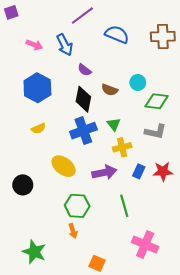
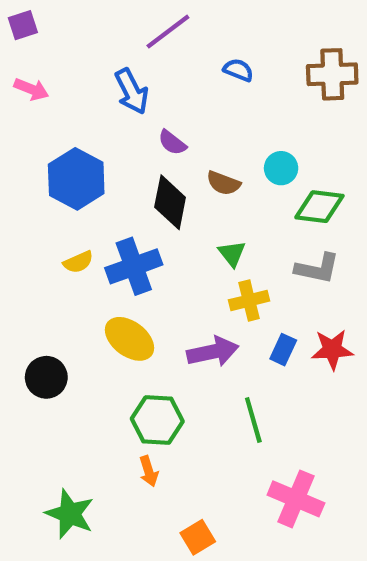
blue semicircle: (117, 34) -> (238, 70), size x0.6
pink arrow: (34, 45) -> (31, 89), moved
blue cross: (83, 131) -> (134, 266), moved
orange square: (97, 263) -> (198, 537), turned 35

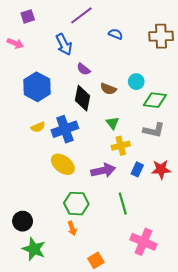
purple square: (23, 25) -> (28, 16), moved
black circle: (46, 377) -> (23, 221), moved

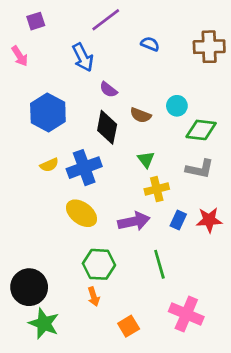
pink arrow: (15, 43) -> (20, 56), turned 35
black circle: (23, 221) -> (29, 287), size x1.4
orange square: (96, 260) -> (129, 326), moved

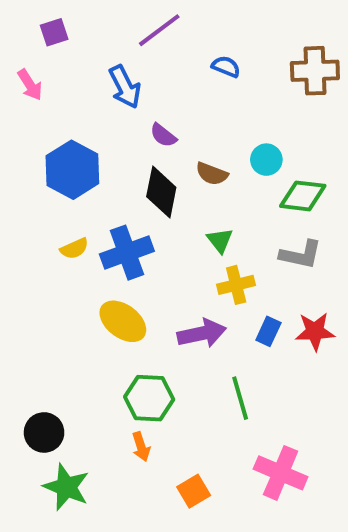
black circle: (29, 287) -> (44, 432), size x0.7

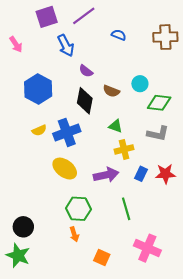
purple square: (54, 32) -> (47, 17), moved, size x1.5
green triangle: (220, 240) -> (116, 126), turned -32
green star: (66, 487) -> (18, 255), moved
orange square: (194, 491) -> (102, 258), turned -35

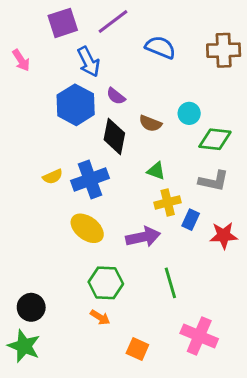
blue semicircle: (119, 35) -> (160, 47), size x1.5
blue hexagon: (38, 89) -> (76, 105), moved
blue rectangle: (141, 174) -> (191, 220), moved
orange arrow: (74, 234) -> (100, 317), turned -40

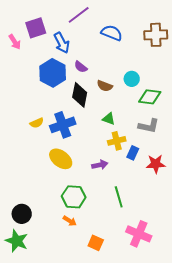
purple square: (63, 23) -> (36, 28), moved
purple arrow: (143, 237) -> (100, 165), size x0.7

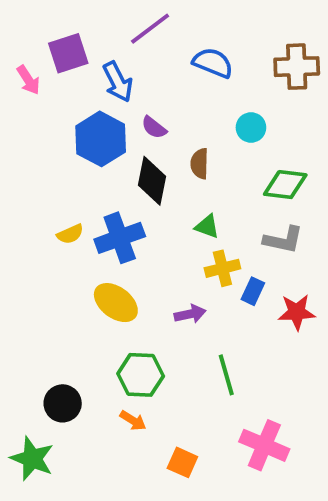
cyan circle: (132, 79) -> (251, 127), moved
brown semicircle: (105, 86) -> (200, 164), turned 70
black circle: (22, 214) -> (63, 403), moved

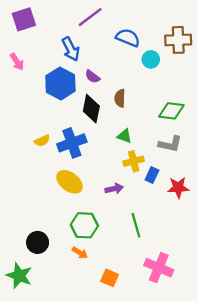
purple square: (68, 53) -> (24, 19), moved
pink arrow: (28, 80) -> (17, 62), moved
cyan circle: (251, 127) -> (151, 59), moved

